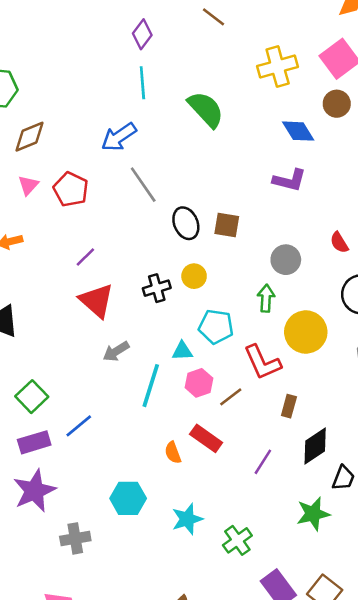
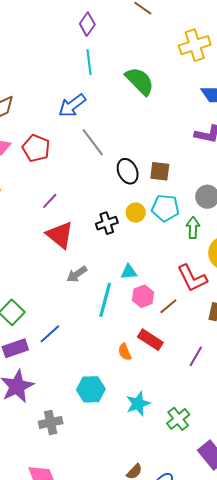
cyan pentagon: (216, 327) -> (165, 208), moved

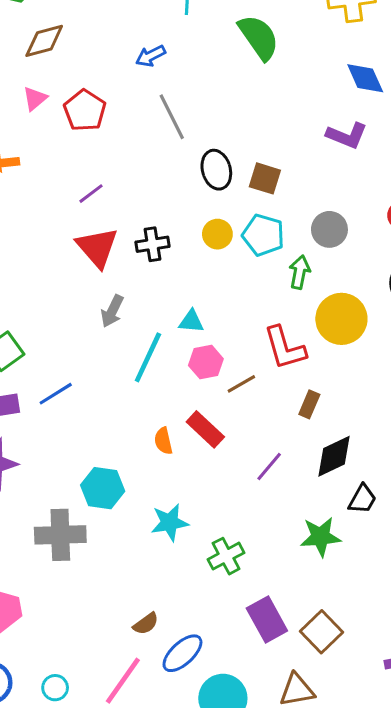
blue arrow: (72, 105) -> (151, 56), size x0.7
black cross: (107, 223) -> (153, 244), moved
gray arrow: (77, 274) -> (112, 311), turned -40
gray cross: (51, 422) -> (60, 535), moved, size x1.4

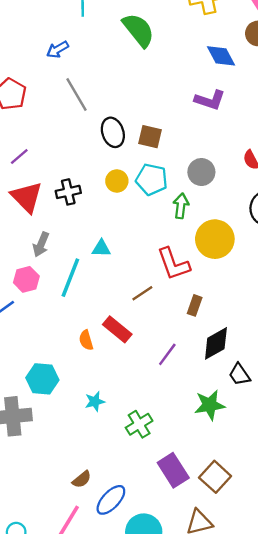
pink hexagon: (206, 362) -> (26, 279), moved
black trapezoid: (362, 499) -> (239, 374), turned 120
cyan star: (170, 522) -> (95, 402), size x0.7

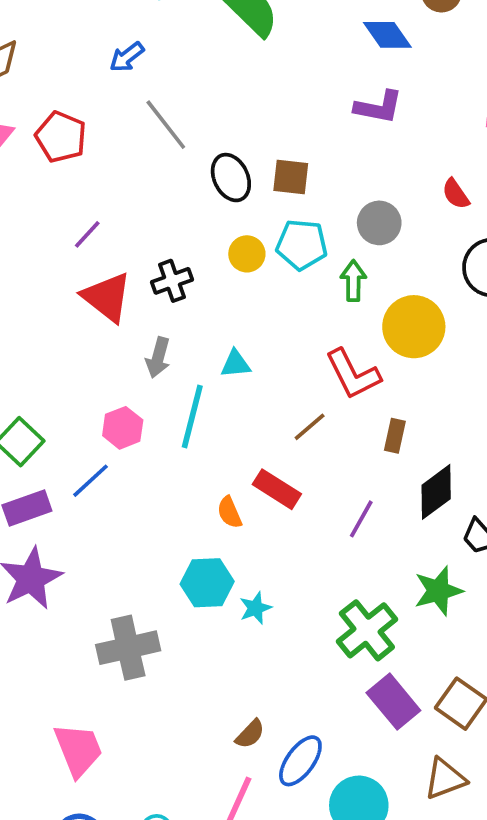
gray arrow: (41, 244) -> (158, 358), moved
cyan hexagon: (42, 379) -> (207, 583), moved
green cross: (139, 424) -> (367, 630), moved, size x1.4

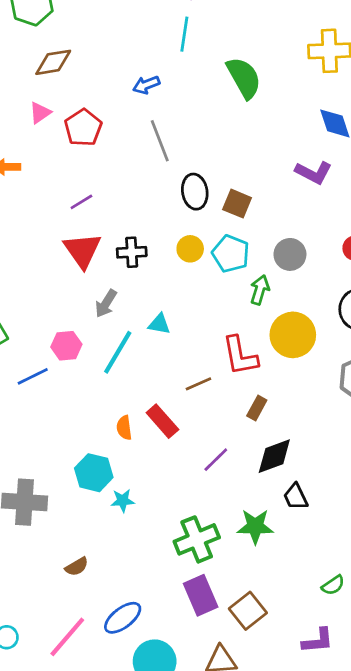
brown semicircle: (250, 734) -> (77, 567), moved

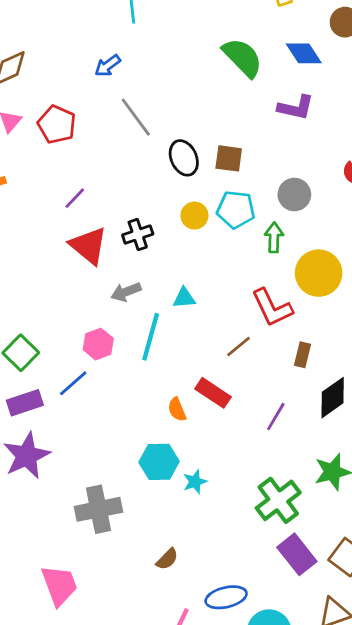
green semicircle: (244, 78) -> (243, 57), moved
gray arrow: (106, 304) -> (126, 292), turned 52
blue ellipse: (123, 618) -> (226, 597), turned 39

